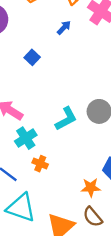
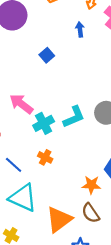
blue arrow: (64, 28) -> (80, 29), turned -56
cyan cross: (26, 138) -> (44, 123), moved

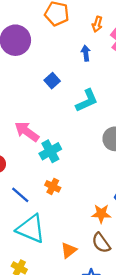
cyan L-shape: (74, 117) -> (87, 101), moved
orange triangle: (59, 219) -> (69, 250), size x0.6

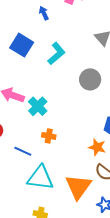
blue square: (52, 81) -> (22, 45), size x1.6
orange star: (101, 214) -> (97, 147), turned 30
orange triangle: (69, 250) -> (78, 187), size x1.8

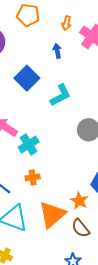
orange cross: (49, 136) -> (33, 177), turned -32
orange triangle: (78, 187) -> (52, 215), moved

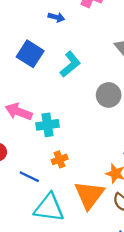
blue arrow: (57, 51) -> (56, 17), turned 128
cyan cross: (29, 145) -> (47, 125), turned 36

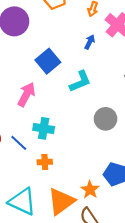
blue arrow: (56, 17) -> (90, 42), moved, turned -96
pink arrow: (19, 112) -> (26, 94), moved, turned 80
blue line: (29, 177) -> (19, 143), moved

